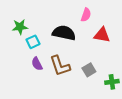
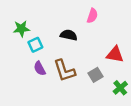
black semicircle: (64, 33) -> (69, 35), size x0.7
red triangle: (102, 35) -> (115, 54), moved
green cross: (112, 82) -> (120, 88), turned -32

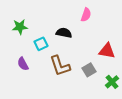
cyan square: (35, 45) -> (41, 44), moved
purple semicircle: (40, 68) -> (23, 64), moved

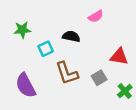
pink semicircle: (86, 15) -> (96, 16), turned 40
purple semicircle: (23, 64) -> (26, 85), moved, size x1.6

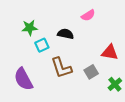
green star: (22, 30) -> (30, 28), moved

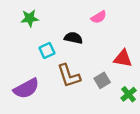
green star: (30, 28) -> (30, 18), moved
purple semicircle: (23, 79) -> (26, 88), turned -90

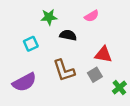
green star: (30, 18) -> (49, 17), moved
cyan square: (47, 51) -> (31, 44), moved
red triangle: (123, 59) -> (103, 54), moved

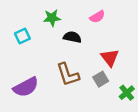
cyan square: (31, 44) -> (22, 36), moved
red triangle: (103, 54) -> (110, 58), turned 42

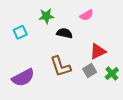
red triangle: (110, 58) -> (98, 51), turned 42
green cross: (127, 93) -> (112, 74), moved

